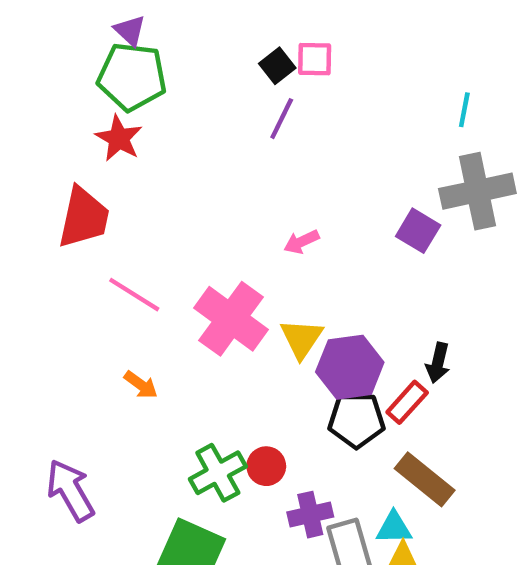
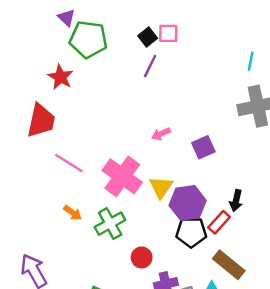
green pentagon: (132, 77) -> (88, 39), moved
purple square: (418, 231) -> (203, 147), moved, turned 35
green cross: (218, 473) -> (110, 224), moved

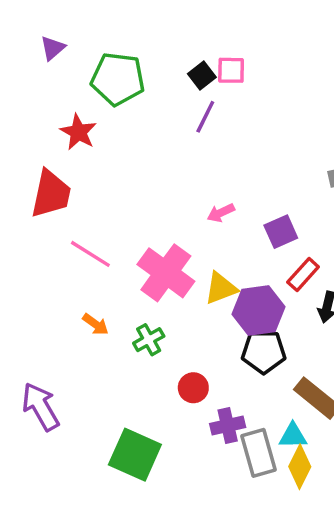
purple triangle: (66, 18) -> (53, 48), moved, turned 36
yellow triangle: (161, 187) -> (221, 288), turned 35
red rectangle: (219, 222) -> (303, 275), moved
green cross: (110, 224) -> (149, 340), size x0.7

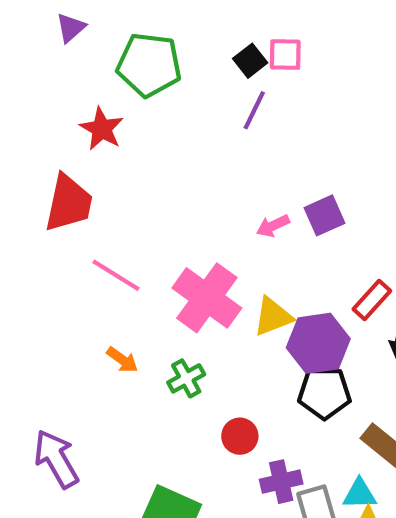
purple square: (281, 232) -> (324, 215), moved

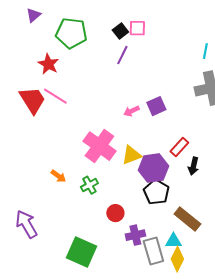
red trapezoid: (69, 203) -> (32, 100), turned -44
pink line: (116, 275) -> (55, 96), moved
black pentagon: (324, 393) -> (156, 192), turned 30

